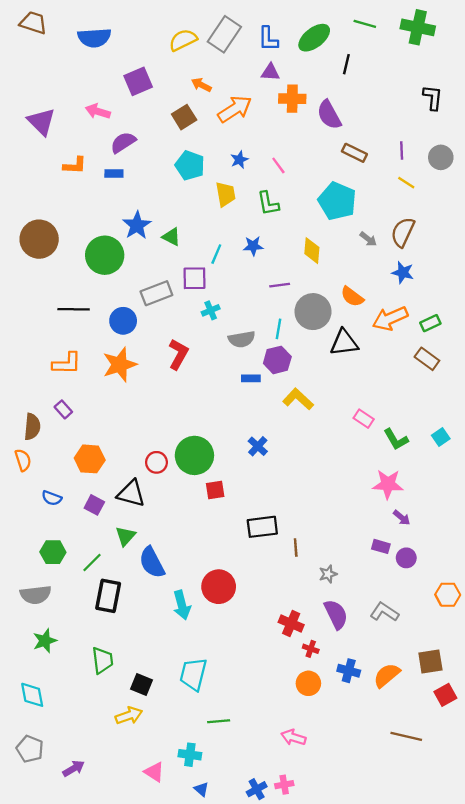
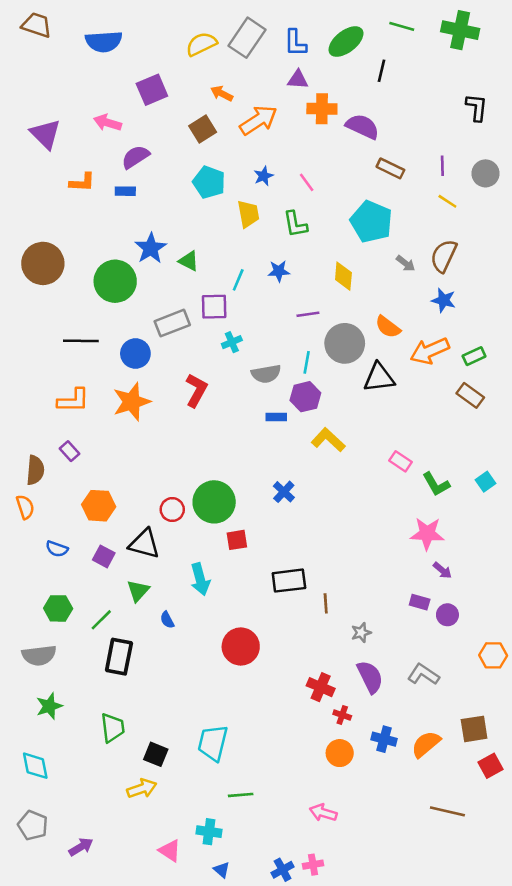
purple semicircle: (329, 115) -> (362, 126), turned 144
blue semicircle: (152, 562) -> (167, 620), size x0.5
cyan arrow: (182, 605) -> (200, 579), moved

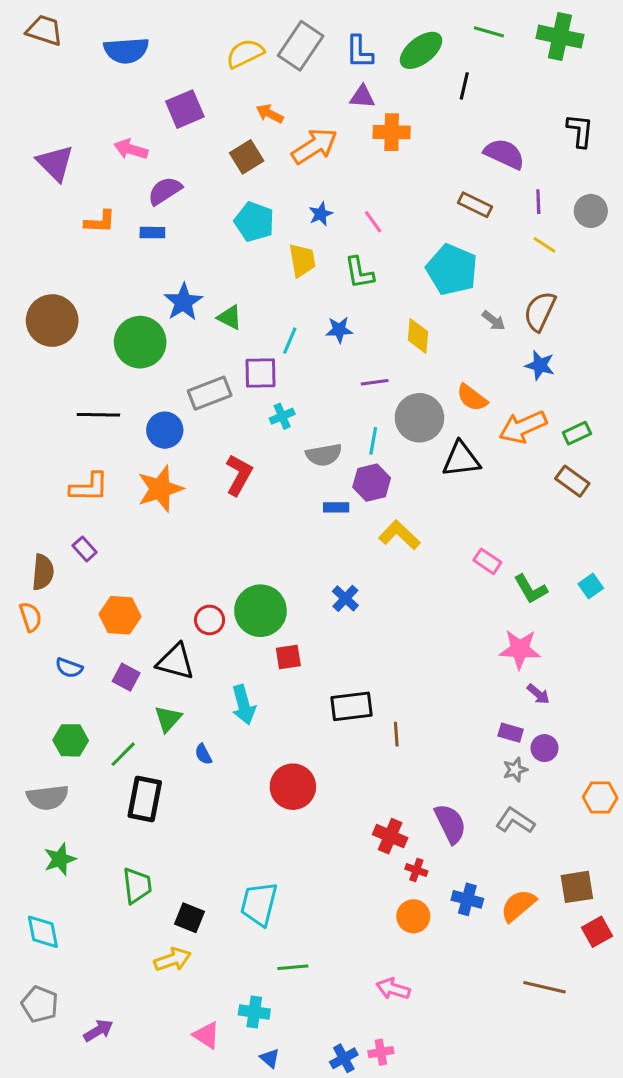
purple semicircle: (362, 126) -> (504, 154), moved
gray star: (361, 633) -> (515, 770), moved

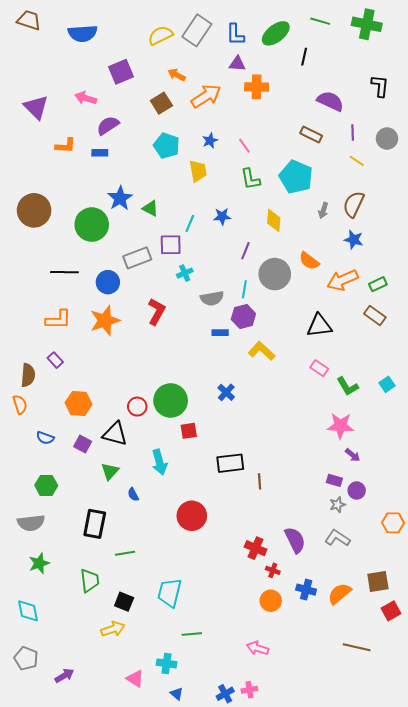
green L-shape: (359, 273) -> (250, 179), moved
gray arrow: (494, 321) -> (323, 210), turned 70
purple line: (375, 382) -> (245, 251), turned -60
black triangle: (461, 459) -> (319, 326), moved
green line: (123, 754) -> (125, 553), moved, turned 36

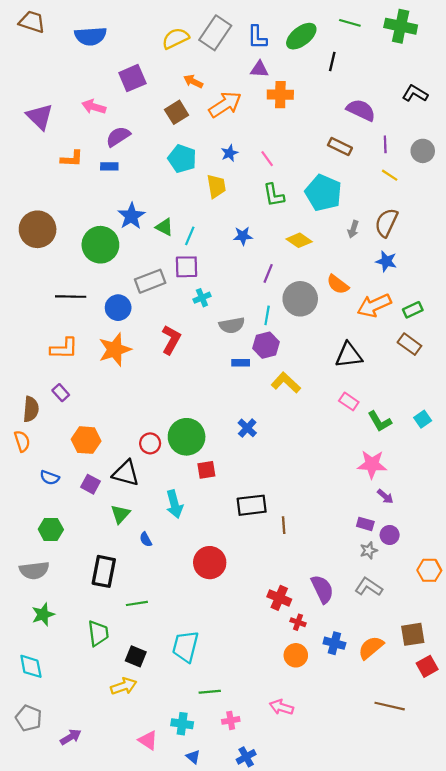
black L-shape: (380, 86) -> (415, 94), turned -65
yellow diamond: (274, 220) -> (299, 240), turned -60
cyan line: (190, 223) -> (190, 236), moved
pink cross: (249, 690) -> (231, 720), moved

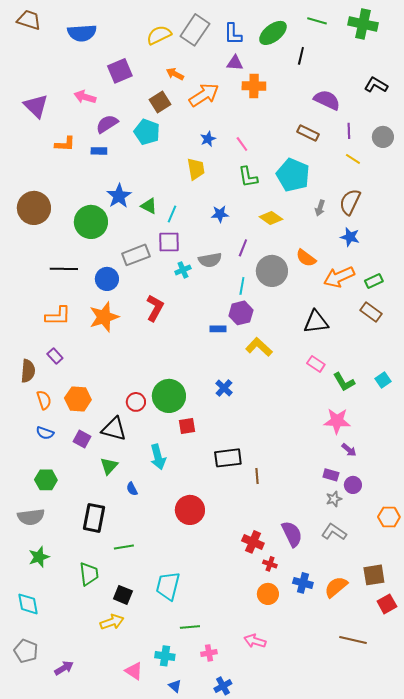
cyan pentagon: (182, 159) -> (147, 132), moved
gray semicircle: (232, 325) -> (210, 260), moved
orange semicircle: (22, 441) -> (44, 400), moved

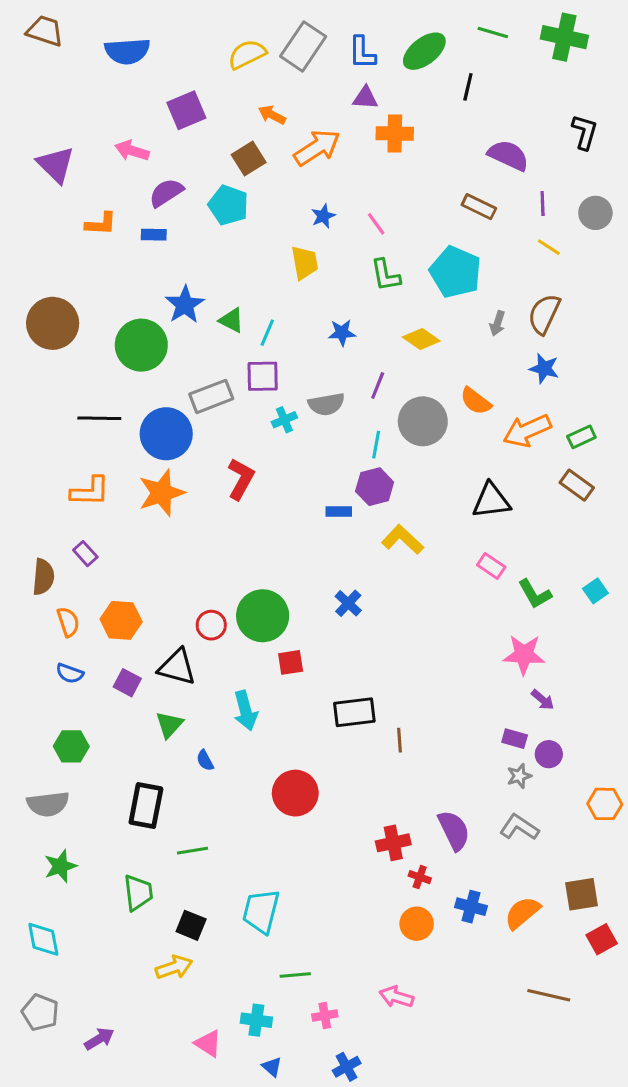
black L-shape: (376, 85) -> (585, 132), turned 75
blue circle: (107, 279) -> (166, 434), size x1.4
red cross: (253, 542) -> (393, 843), turned -35

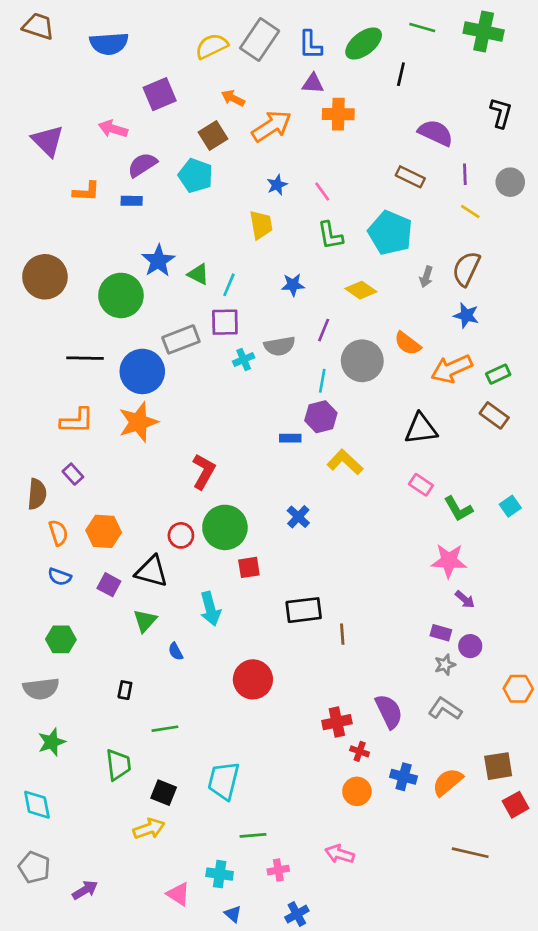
red L-shape: (241, 479) -> (204, 471), moved
black rectangle: (146, 806) -> (125, 690), size x0.5

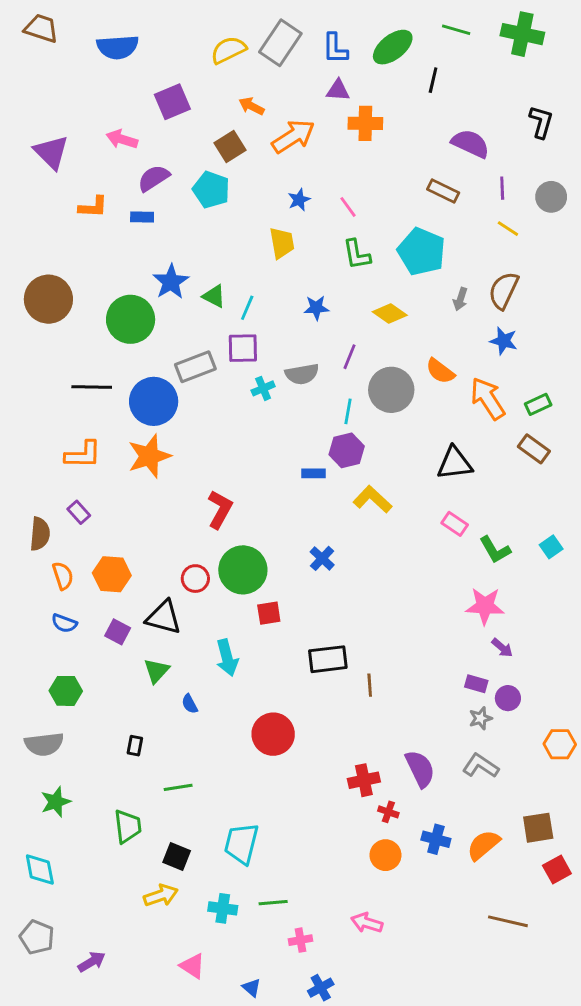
orange arrow: (452, 369) -> (488, 398), turned 81
cyan cross: (220, 874) -> (223, 908), moved

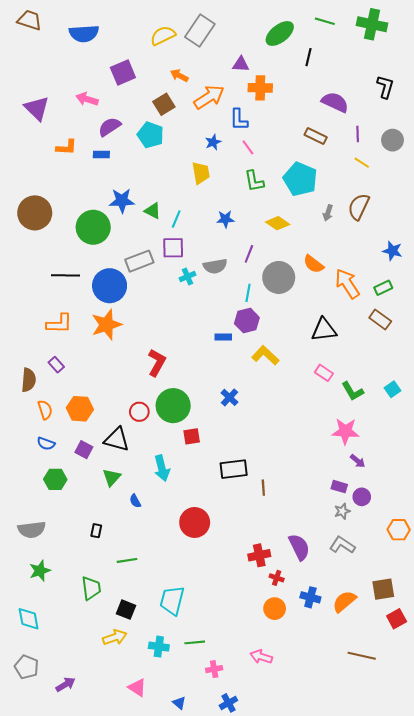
blue L-shape: (335, 48) -> (239, 120), moved
blue star: (171, 282) -> (122, 201), turned 30
blue star: (504, 341) -> (392, 251), moved
green hexagon: (66, 691) -> (55, 479), moved

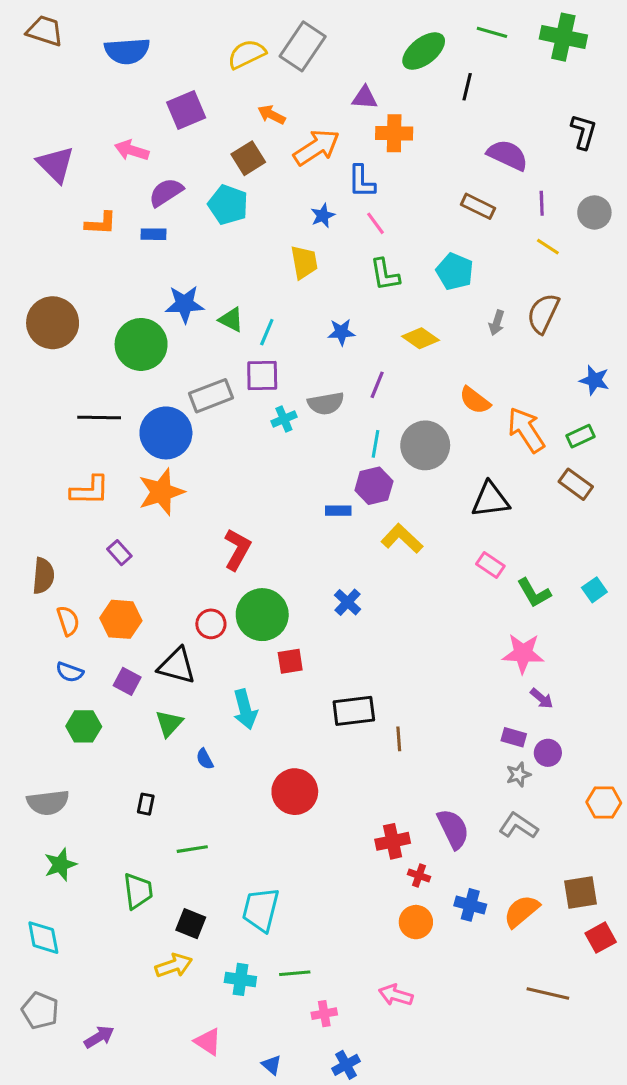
cyan pentagon: (300, 179) -> (455, 271), size x0.7
gray circle: (279, 277) -> (425, 445), moved
purple rectangle: (56, 365) -> (119, 553), moved

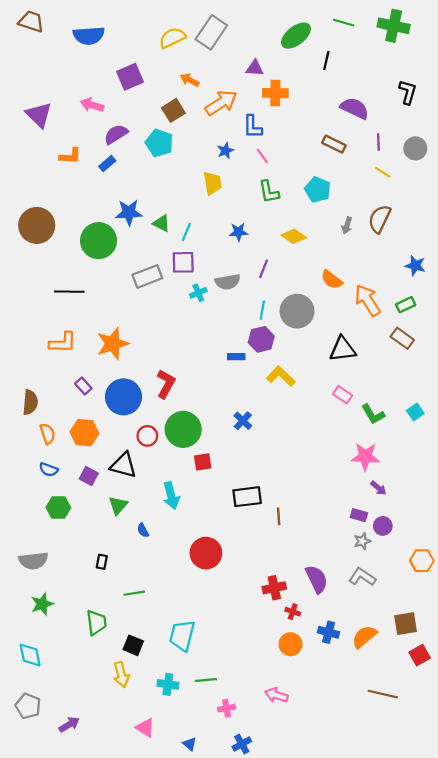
blue rectangle: (154, 234) -> (107, 164), turned -42
blue circle: (166, 433) -> (123, 397), moved
yellow arrow: (174, 966) -> (121, 675), turned 95

